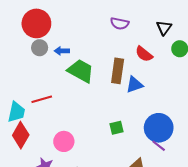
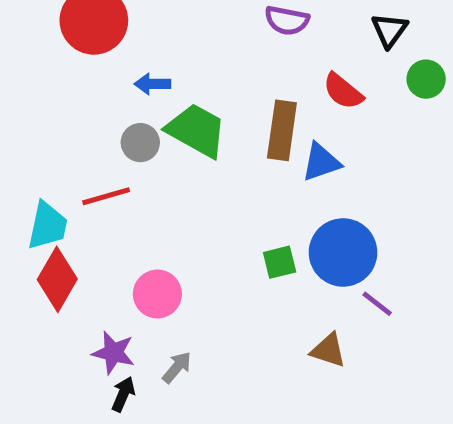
gray circle: (40, 48) -> (140, 143), moved
blue circle: (159, 128) -> (343, 252), moved

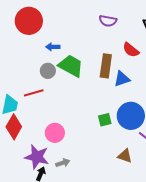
purple star: (113, 353) -> (37, 157), size x1.4
gray arrow: (177, 367) -> (63, 163), turned 32

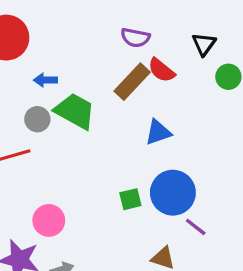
red semicircle: (131, 50) -> (161, 70), moved
brown rectangle: (106, 66) -> (132, 82), moved, turned 35

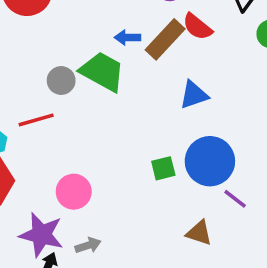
blue arrow: (46, 80) -> (127, 37), moved

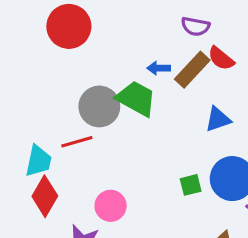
gray circle: (61, 81) -> (99, 106), size x1.6

